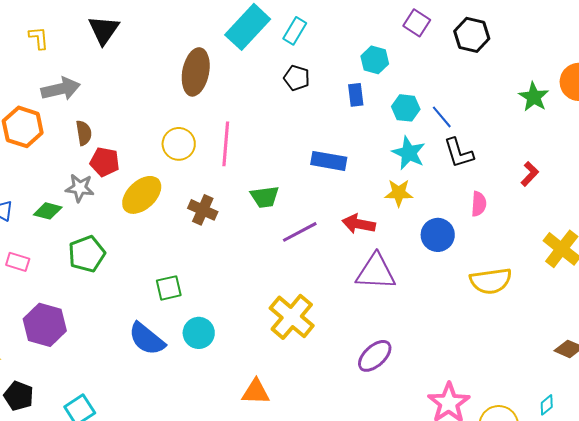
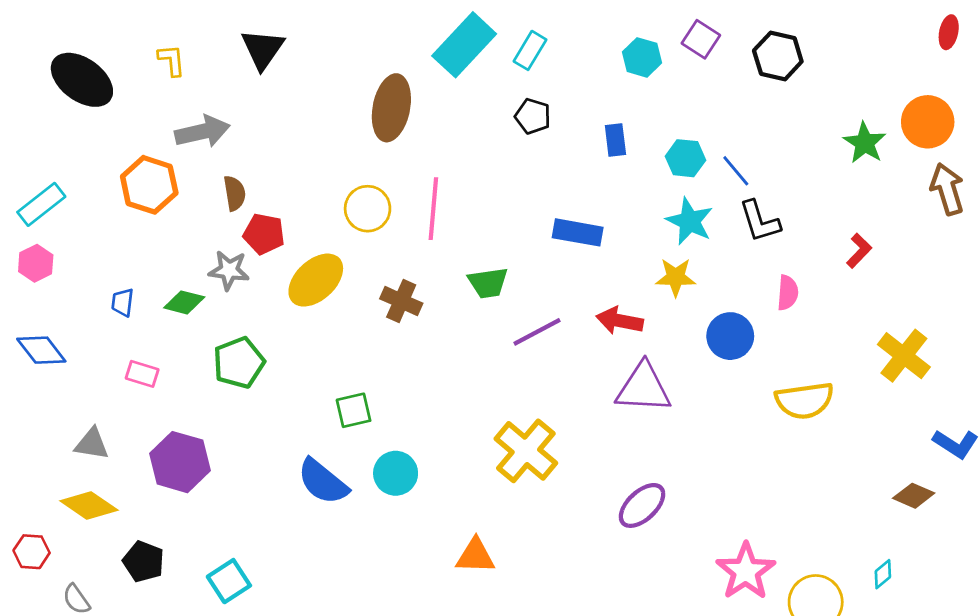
cyan hexagon: (375, 60) -> (642, 57), moved

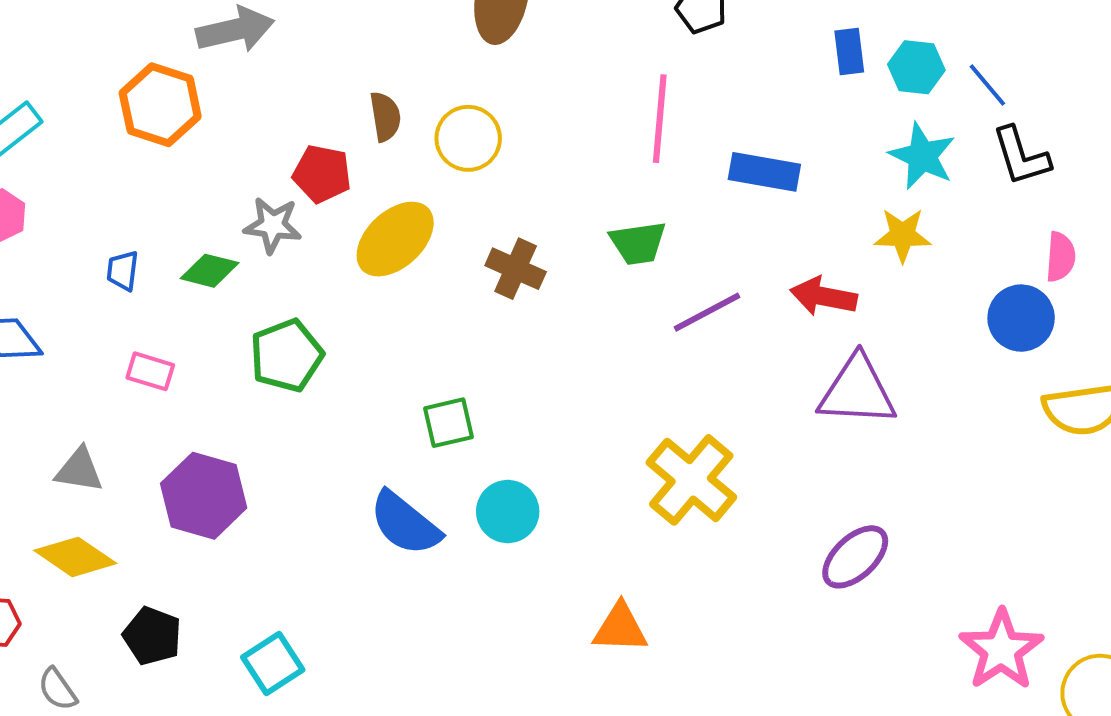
blue rectangle: (615, 140) -> (849, 51), moved
brown semicircle: (235, 193) -> (385, 117), moved
pink line: (433, 209) -> (660, 119), moved
blue circle: (730, 336) -> (1021, 318), moved

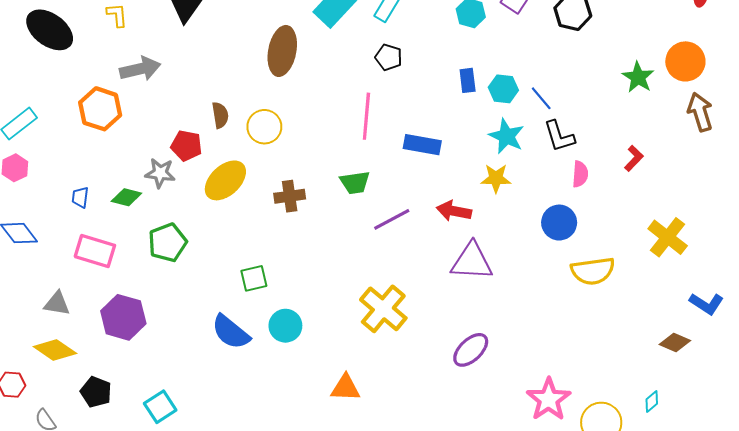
pink semicircle: (1061, 257) -> (580, 174), moved
brown cross: (516, 269) -> (290, 196), turned -32
pink rectangle: (150, 371) -> (95, 251), size x1.6

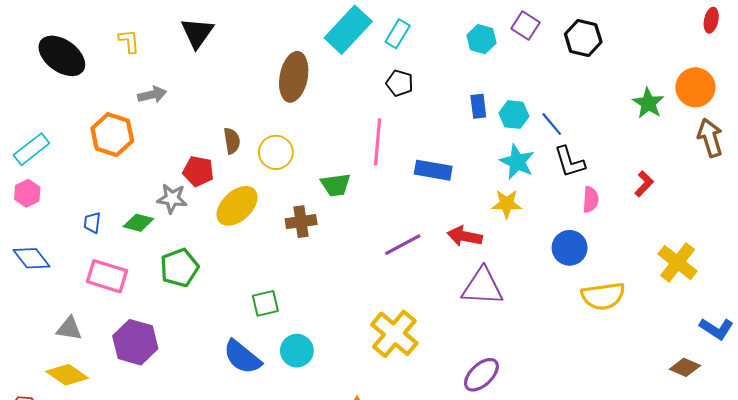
gray arrow: (140, 69) -> (152, 95), size x0.7
green trapezoid: (355, 183) -> (336, 185), moved

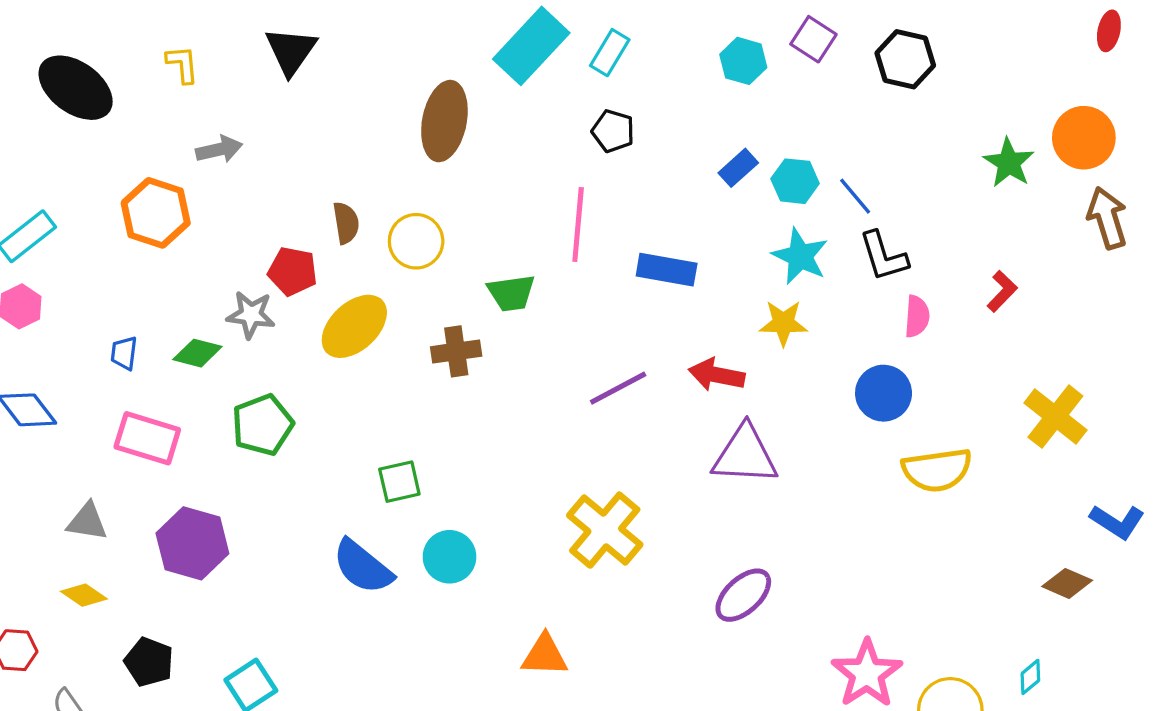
blue rectangle: (478, 106) -> (738, 168), turned 55
yellow diamond: (67, 375) -> (84, 595), size x0.7

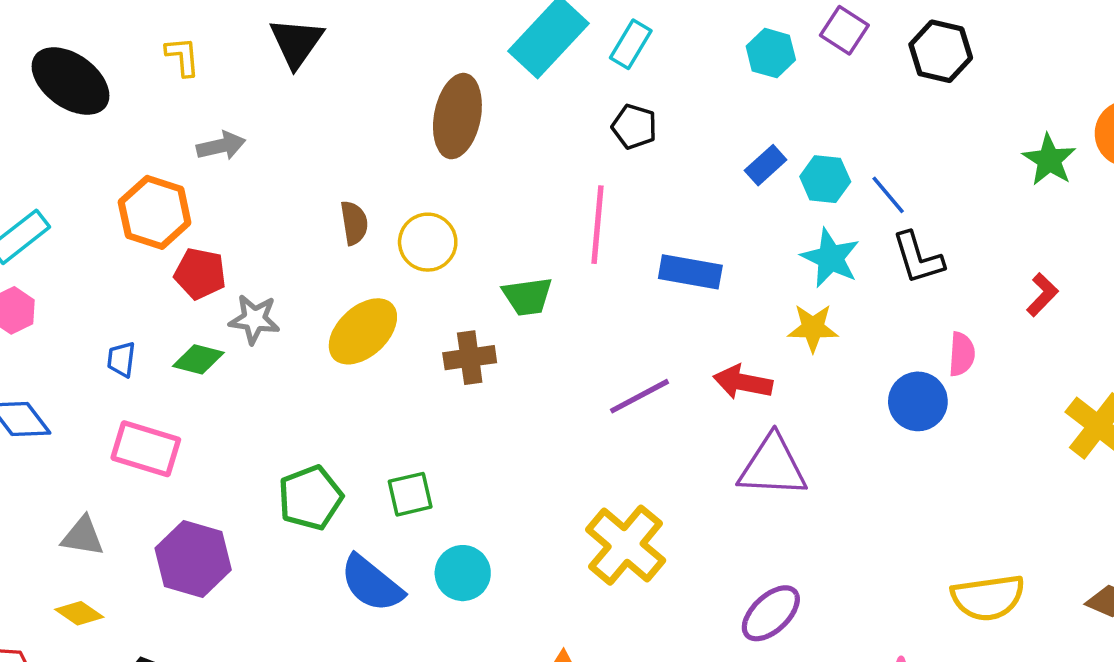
red pentagon: (293, 271) -> (200, 274), moved
pink semicircle: (917, 316) -> (962, 354), moved
green pentagon: (263, 425) -> (310, 498), moved
yellow semicircle: (937, 470) -> (988, 598), moved

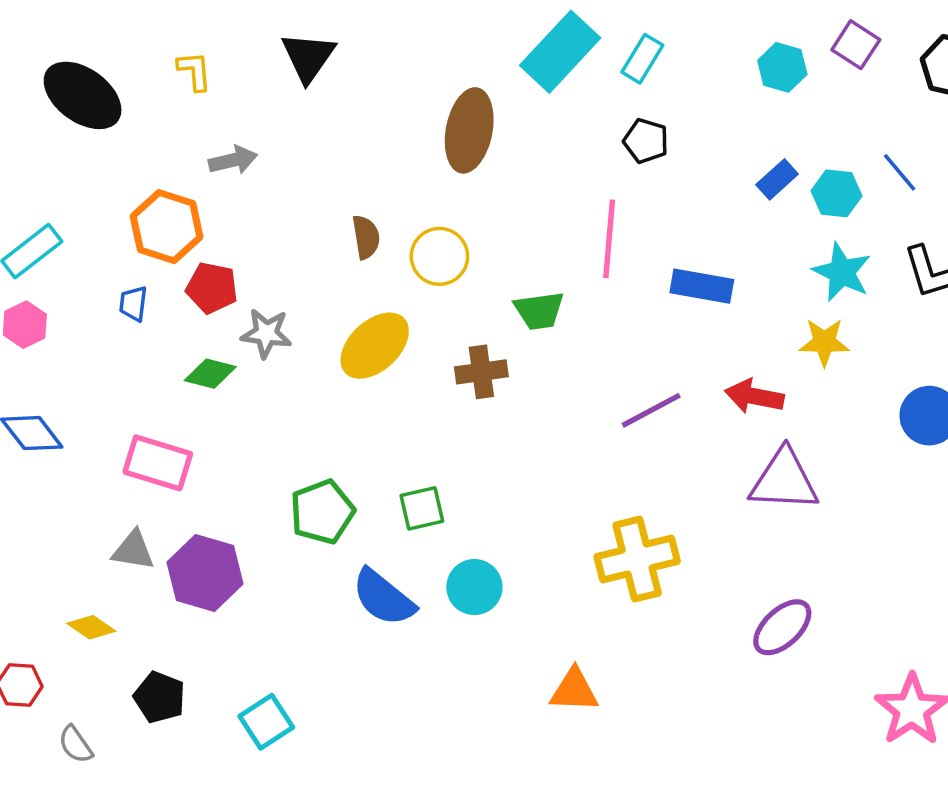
blue line: (888, 195) -> (900, 172), moved
blue trapezoid: (121, 359) -> (133, 304), moved
gray triangle: (83, 536) -> (133, 550), moved
yellow cross: (626, 545) -> (637, 559), turned 36

